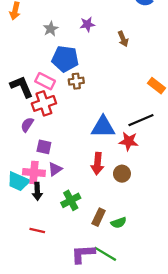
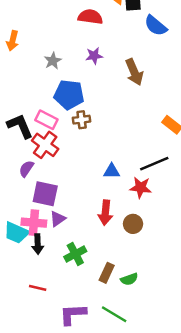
brown arrow: (123, 39) -> (134, 72), size x1.5
red cross: (44, 103) -> (45, 145), turned -35
blue triangle: (103, 127) -> (112, 171), size x0.6
purple square: (44, 147) -> (45, 194), size x1.5
purple L-shape: (83, 254) -> (73, 314), moved

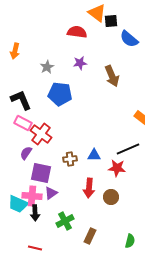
pink rectangle: (46, 120) -> (23, 123), moved
brown cross: (82, 120) -> (70, 159), moved
black L-shape: (20, 126) -> (21, 100), moved
green semicircle: (129, 279) -> (130, 241), moved, turned -56

